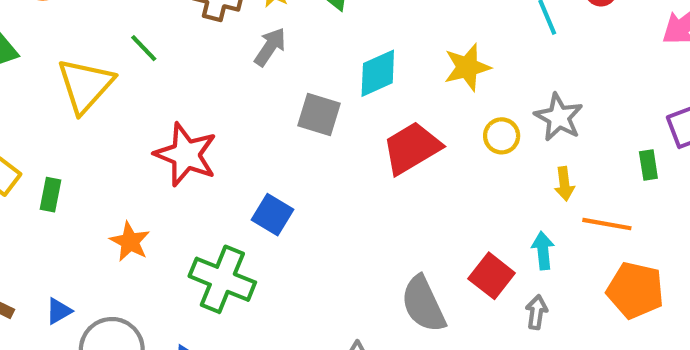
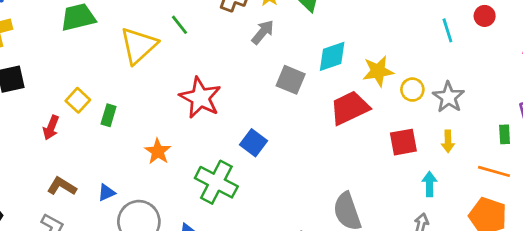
yellow star: (467, 67) -> (378, 71), moved
yellow circle: (502, 136) -> (412, 90), moved
orange line: (607, 224) -> (494, 171), moved
red square: (492, 276) -> (403, 142), moved, turned 36

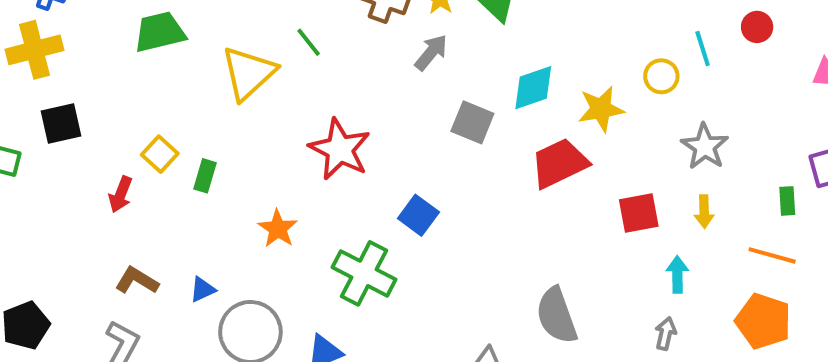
yellow circle: (412, 90) -> (661, 76), moved

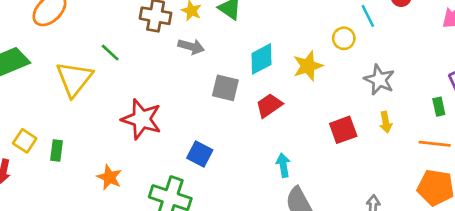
gray arrow: (431, 52) -> (191, 47), turned 75
red trapezoid: (559, 163) -> (269, 105), moved, size x0.7
cyan arrow: (677, 274) -> (283, 165), moved

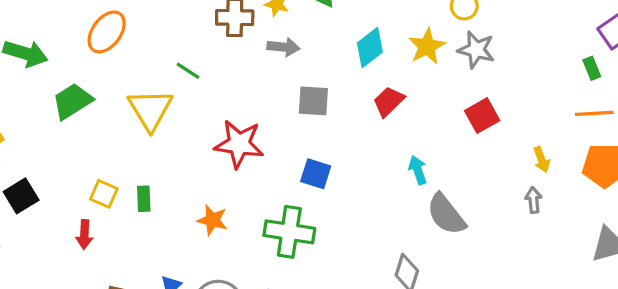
gray star: (379, 80) -> (476, 50), moved
gray square: (225, 88) -> (313, 101), moved
yellow arrow: (386, 122) -> (542, 160), moved

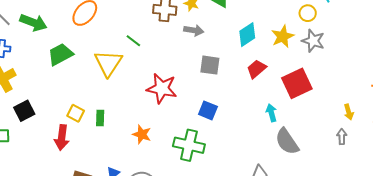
red square: (482, 116) -> (297, 83), moved, size x1.4
red arrow: (84, 234) -> (62, 138), size x1.4

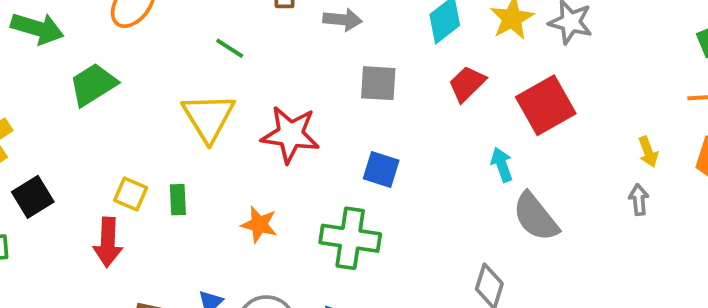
yellow triangle: (108, 63) -> (208, 117), moved

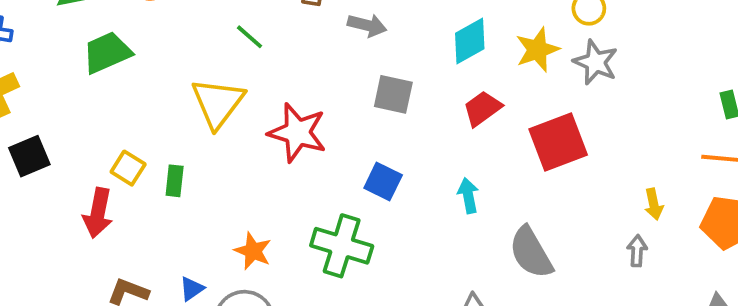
cyan arrow: (502, 165) -> (468, 196), moved
orange star: (259, 225) -> (253, 251), moved

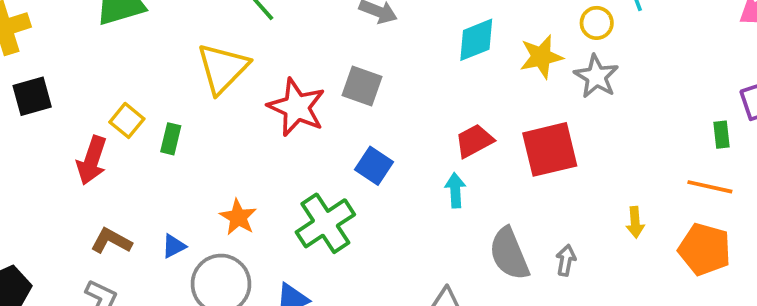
gray square: (393, 94) -> (362, 86), moved
red trapezoid: (482, 108) -> (474, 141), moved
green cross: (342, 246) -> (325, 223), turned 32
gray arrow: (637, 251) -> (566, 260), moved

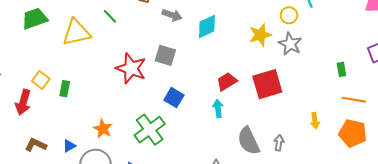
cyan diamond: (476, 40) -> (207, 26), moved
yellow triangle: (223, 68) -> (76, 32), moved, turned 36
green rectangle: (722, 135) -> (341, 69), moved

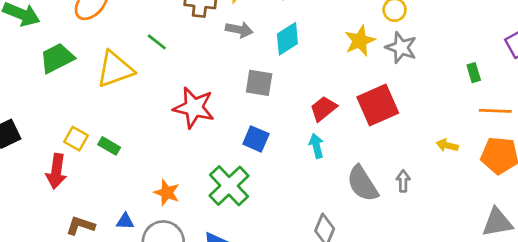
gray square: (165, 55) -> (259, 83), moved
green rectangle: (65, 89) -> (109, 146), turned -63
yellow arrow: (315, 121) -> (447, 145), turned 119
blue triangle: (69, 146) -> (125, 221), turned 40

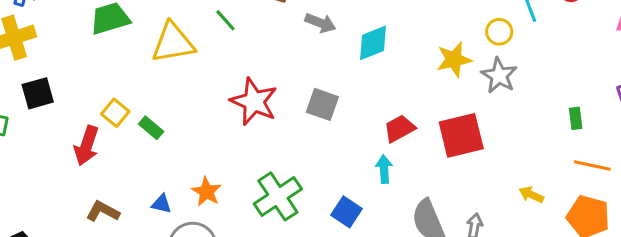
gray square: (259, 83) -> (322, 104), moved
blue square: (256, 139) -> (347, 212), moved
blue triangle: (125, 221) -> (161, 204), moved

